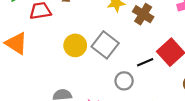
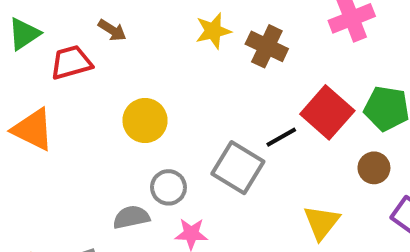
gray square: (105, 45) -> (238, 168), moved
gray circle: (124, 81) -> (168, 187), moved

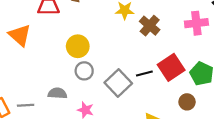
gray circle: (168, 187) -> (84, 71), moved

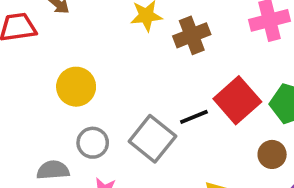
brown cross: (150, 26) -> (192, 35), turned 36
gray circle: (84, 71) -> (93, 143), moved

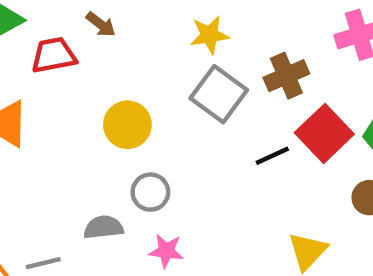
brown cross: (192, 35) -> (286, 76), moved
gray square: (152, 139) -> (219, 94), moved

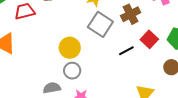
yellow circle: (127, 125) -> (70, 48), moved
red square: (324, 133) -> (149, 39), size x0.7

